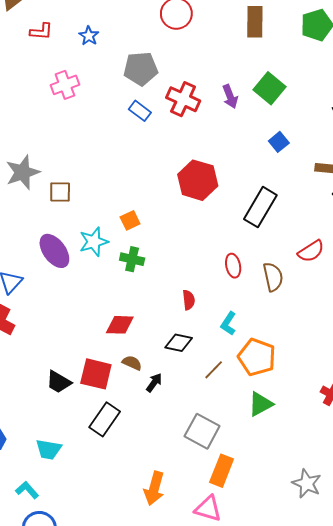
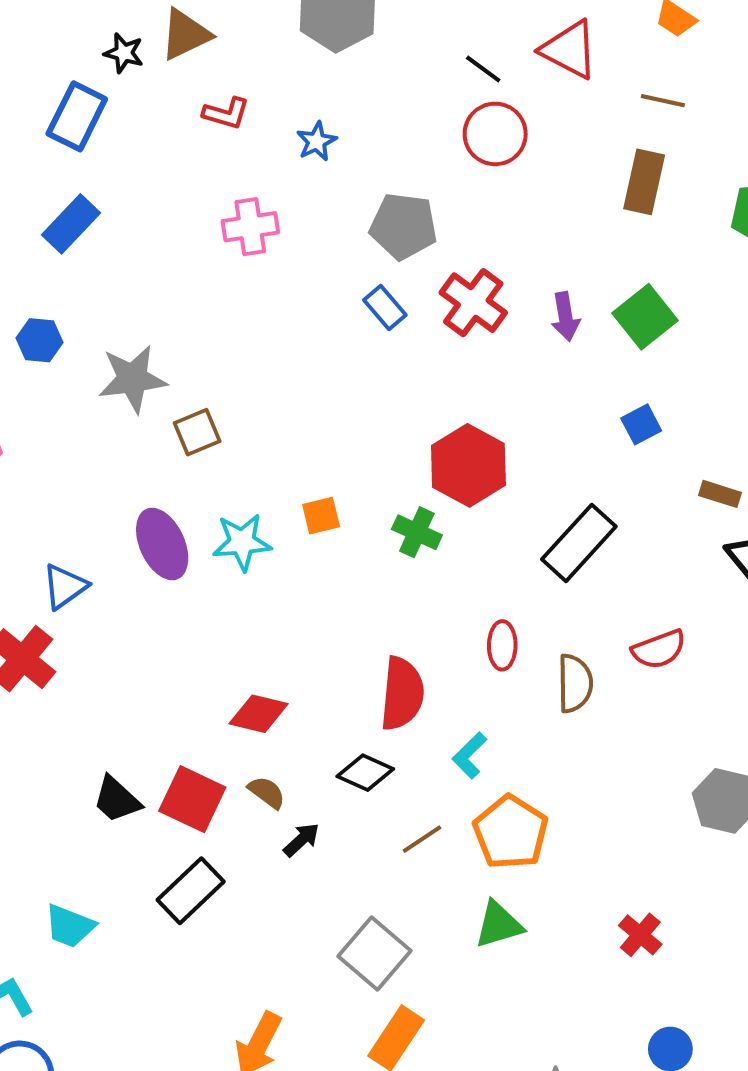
brown square: (60, 192) -> (197, 432), turned -35
green cross: (132, 259) -> (417, 532), moved
red semicircle: (189, 300) -> (402, 694), size x1.8

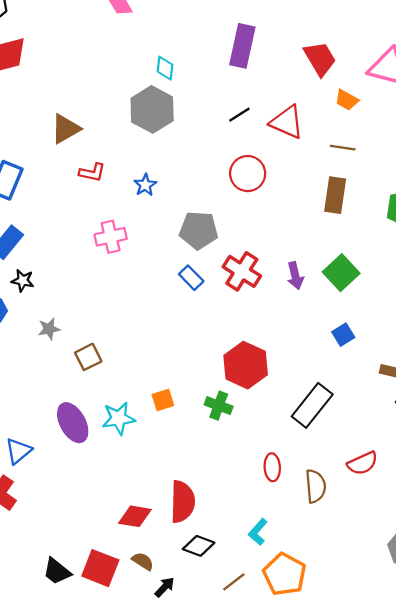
black star: (124, 53) -> (23, 281), moved
black line: (483, 69) -> (239, 115), moved, turned -65
gray star: (133, 379) -> (49, 329), size x0.6
red semicircle: (402, 694) -> (183, 502), moved

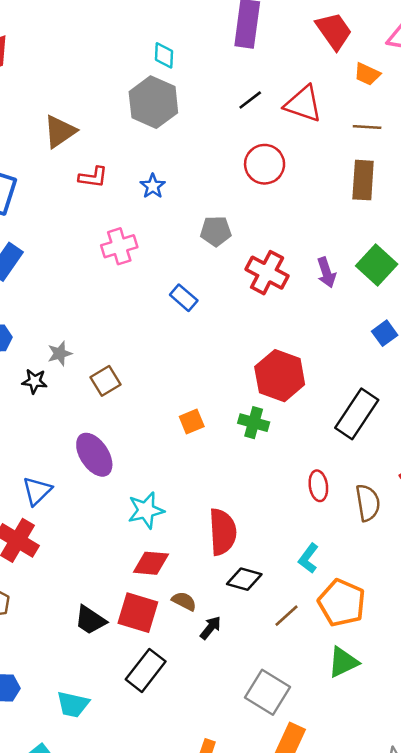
gray pentagon: (199, 230) -> (216, 231), size x0.7
blue rectangle: (191, 278) -> (184, 298), moved
black star: (23, 281) -> (35, 381), moved
cyan star: (119, 418) -> (146, 510), moved
red diamond: (135, 516) -> (151, 563), moved

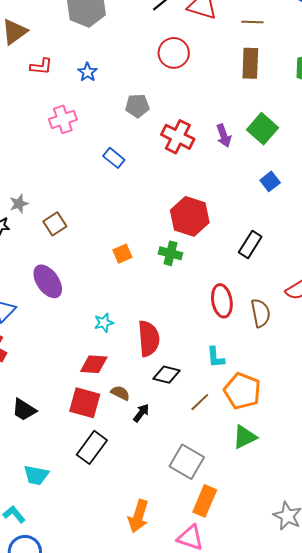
black rectangle: (357, 414) -> (250, 244), size x0.7
red ellipse: (318, 486) -> (222, 301), size x1.4
cyan star: (146, 510) -> (104, 323), moved, size x0.7
cyan L-shape: (308, 558) -> (216, 357), turned -40
black trapezoid: (90, 620) -> (24, 410), moved

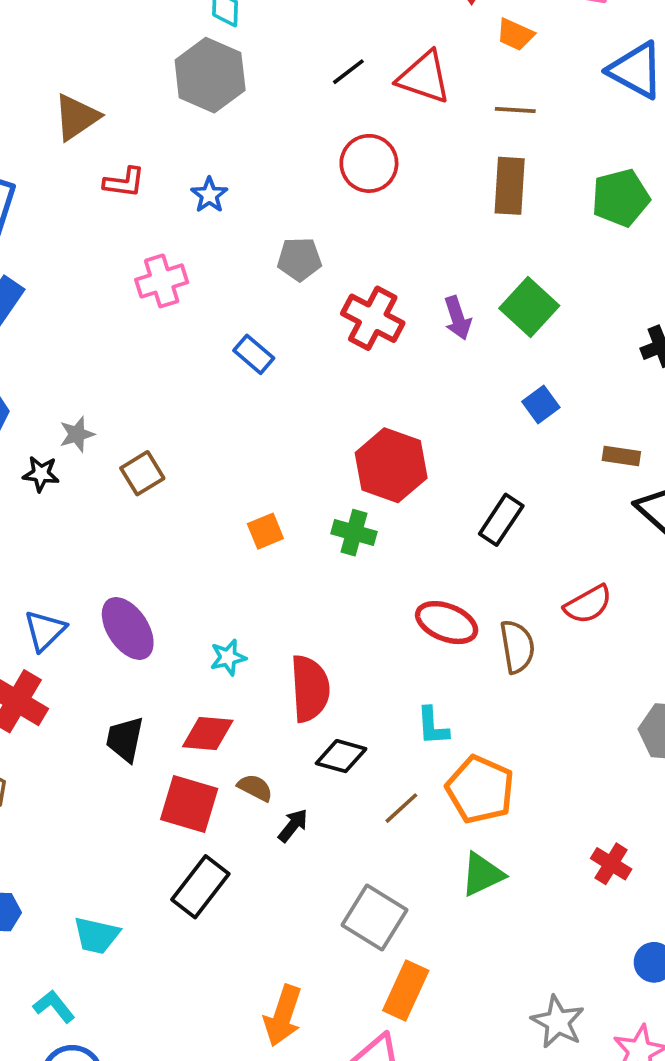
purple ellipse: (48, 281) -> (128, 628), moved
red ellipse: (222, 301) -> (447, 623), turned -60
black trapezoid: (24, 410) -> (125, 739), moved, turned 68

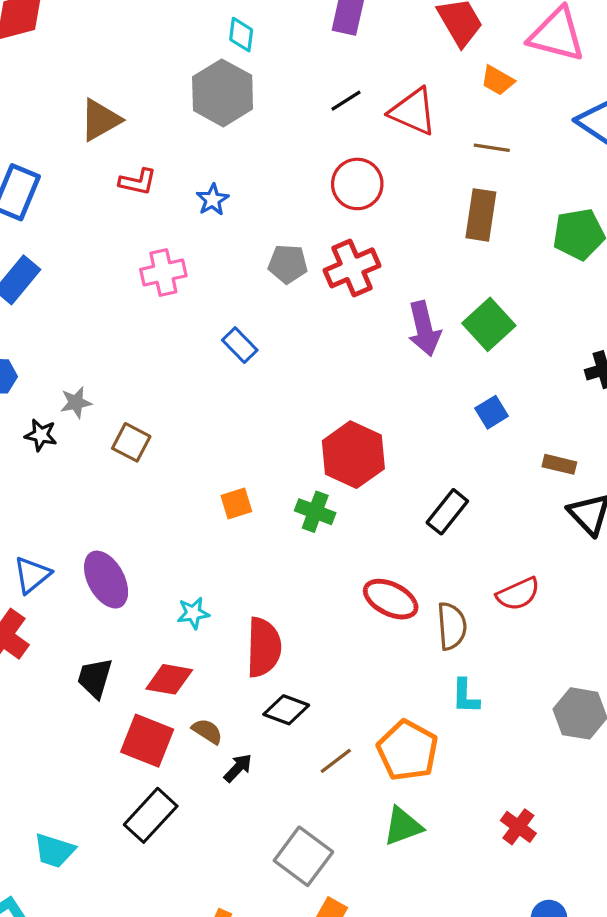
red cross: (373, 318) -> (352, 268), moved, turned 34
purple arrow: (458, 318) -> (424, 329), size x1.4
brown square: (142, 473) -> (131, 442), turned -36
cyan L-shape: (433, 726) -> (465, 696), moved

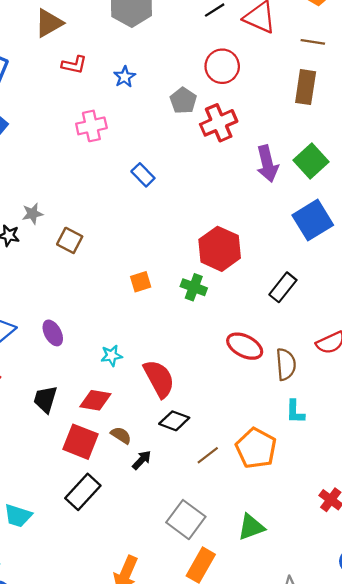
gray pentagon: (288, 264) -> (183, 101), moved, turned 30
blue square: (492, 412) -> (313, 220), size x1.8
purple ellipse: (106, 580) -> (53, 333), size x0.7
red semicircle: (264, 647) -> (159, 379), turned -30
green triangle: (403, 826) -> (251, 527), moved

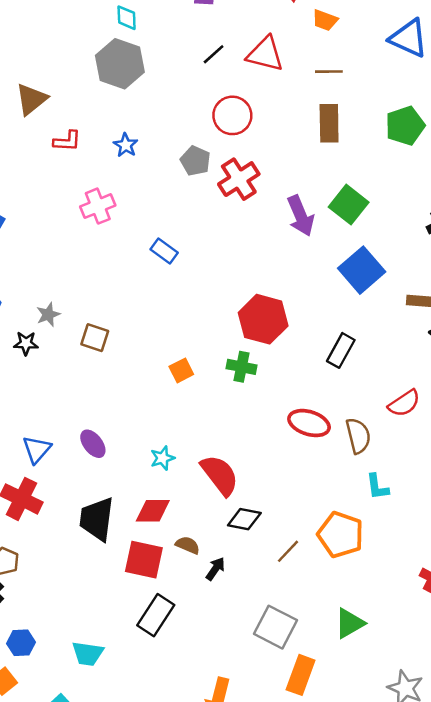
black trapezoid: (45, 399) -> (97, 519), size x1.4

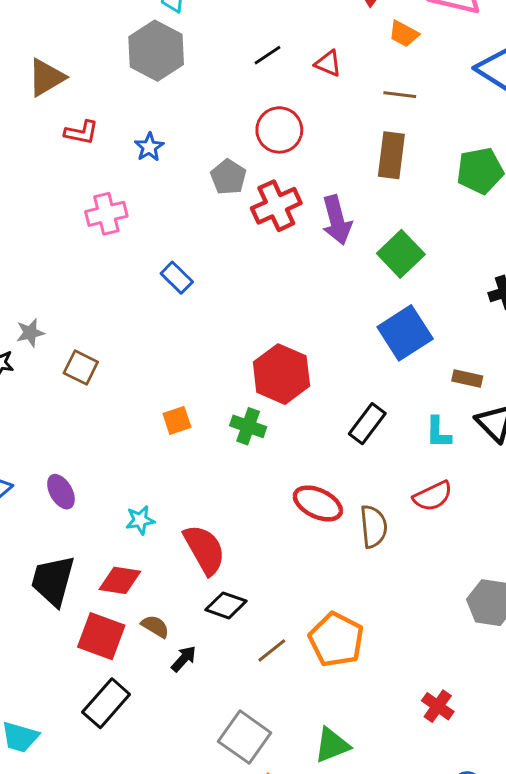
red triangle: (265, 54) -> (328, 63), size x0.6
purple arrow: (301, 216) -> (337, 220), moved
cyan L-shape: (377, 487) -> (438, 432), moved

